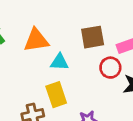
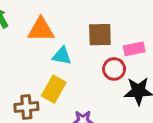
yellow rectangle: (56, 95) -> (54, 89), turned 40

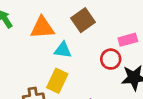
brown square: (100, 35) -> (83, 20), moved, turned -30

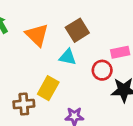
orange triangle: (42, 28) -> (37, 35), turned 45
cyan triangle: (63, 50) -> (68, 57), moved

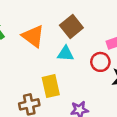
yellow rectangle: (48, 88) -> (51, 86), turned -35

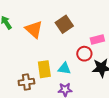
cyan triangle: (66, 54) -> (64, 68), moved

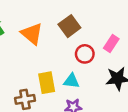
pink rectangle: (97, 39) -> (111, 44), turned -40
red circle: (84, 54) -> (85, 54), moved

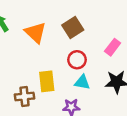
red circle: (85, 54) -> (77, 60), moved
cyan triangle: (72, 81) -> (82, 82), moved

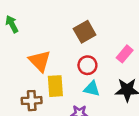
orange triangle: (35, 33) -> (40, 61), moved

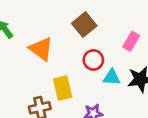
orange triangle: (40, 61) -> (41, 49), moved
cyan triangle: (92, 89) -> (112, 77), moved

